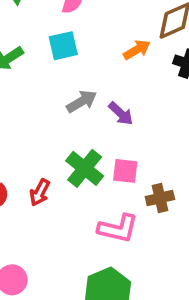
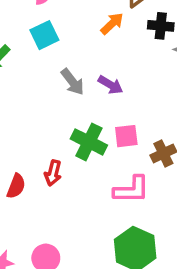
gray arrow: (82, 101) -> (73, 82), turned 96

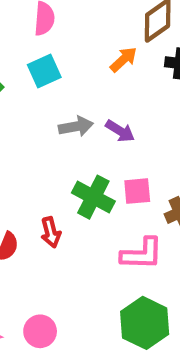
gray arrow: (73, 82) -> (76, 126), turned -64
red arrow: (53, 173) -> (51, 232), turned -30

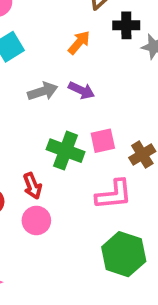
orange arrow: (124, 60) -> (79, 43), moved
pink circle: (40, 331) -> (36, 220), moved

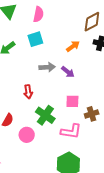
green cross: (66, 151) -> (45, 115), moved
red arrow: (32, 186) -> (28, 92), moved

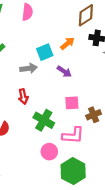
cyan square: (35, 39) -> (45, 52), moved
gray arrow: (47, 67) -> (29, 68), moved
pink circle: (27, 135) -> (49, 152), moved

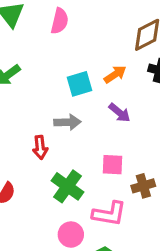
gray arrow: (29, 68) -> (67, 122), moved
purple arrow: (64, 72) -> (119, 113), moved

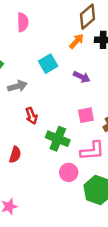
orange arrow: (115, 74) -> (77, 41), moved
gray arrow: (67, 122) -> (17, 86), moved

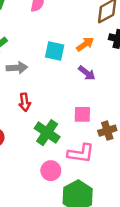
orange arrow: (77, 41) -> (85, 44), moved
cyan square: (48, 64) -> (55, 51), turned 30

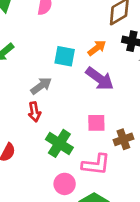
gray arrow: (17, 68) -> (41, 86), moved, turned -30
purple arrow: (87, 73) -> (100, 79), size x1.5

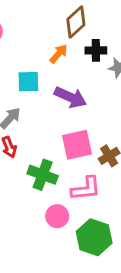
orange arrow: (97, 48) -> (59, 54), moved
pink square: (96, 123) -> (77, 145), size x1.5

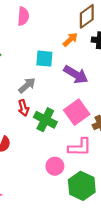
pink square: (77, 145) -> (77, 112), turned -30
green cross: (43, 175) -> (45, 120), moved

